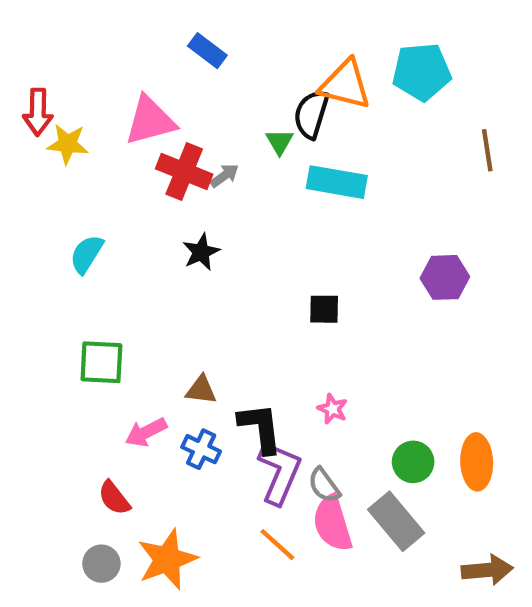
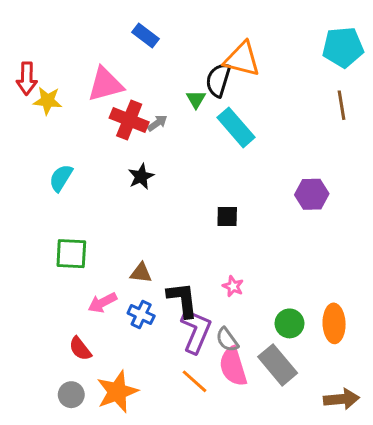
cyan pentagon: (422, 72) -> (343, 47), moved
cyan rectangle: (337, 182) -> (236, 127), turned 39

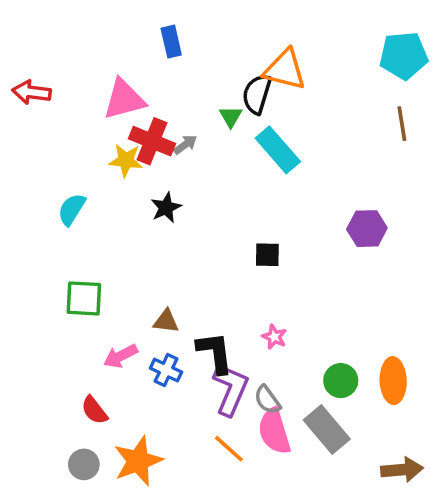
blue rectangle: (145, 35) -> (171, 42), turned 40
red arrow: (27, 78) -> (31, 92), turned 96
yellow star: (48, 101) -> (126, 160), moved

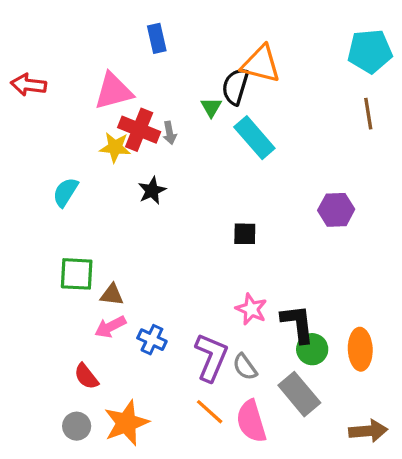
gray arrow: (185, 145) -> (170, 133), turned 115
brown triangle: (166, 321) -> (112, 295), moved
pink star: (274, 337) -> (251, 309), size x1.4
black L-shape: (215, 353) -> (298, 324), moved
pink semicircle: (274, 431) -> (251, 421), moved

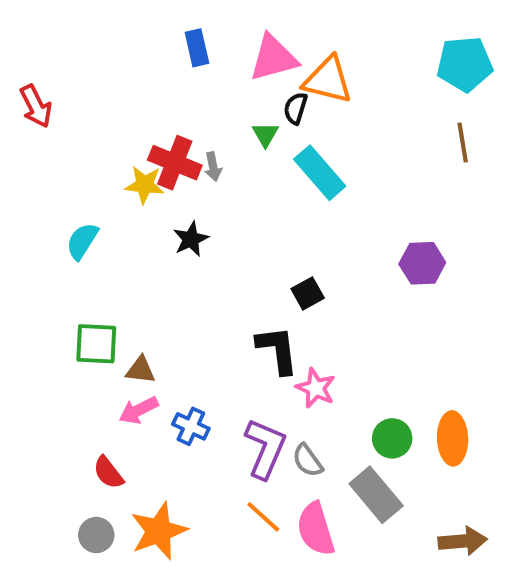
red arrow: (29, 85) -> (36, 106), turned -124
black semicircle: (235, 86) -> (296, 108), size x0.7
pink triangle: (113, 91) -> (273, 58), moved
black square: (245, 234) -> (308, 293), turned -30
black L-shape: (298, 324) -> (277, 350), moved

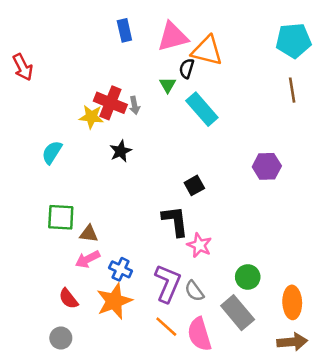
orange ellipse: (453, 438) -> (292, 302), moved
orange star: (159, 531) -> (114, 301), moved

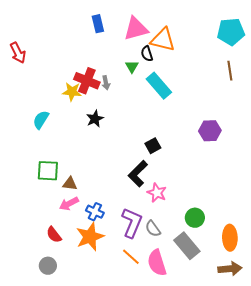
black semicircle: (187, 68) -> (147, 54), turned -35
black L-shape: (175, 221) -> (138, 174), turned -128

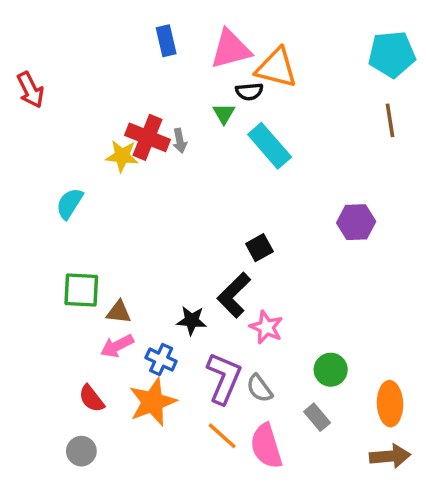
black semicircle: (147, 54) -> (249, 92), turned -77
black star: (95, 119) -> (192, 321), moved, turned 30
gray rectangle: (187, 246) -> (317, 417), size x0.6

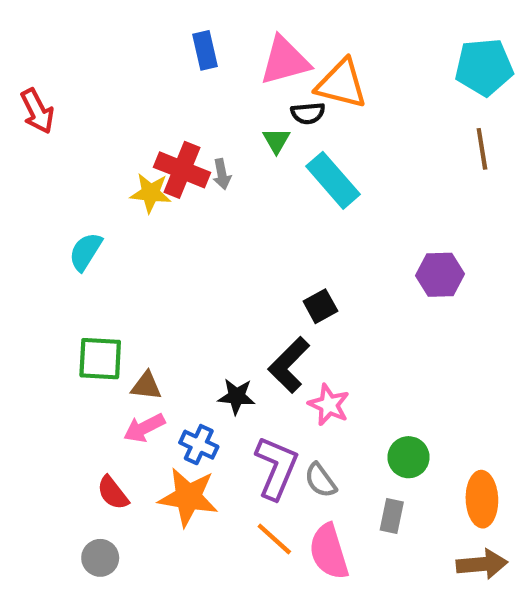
orange star: (153, 402) -> (188, 497), turned 30
gray rectangle: (317, 417) -> (392, 516), turned 52

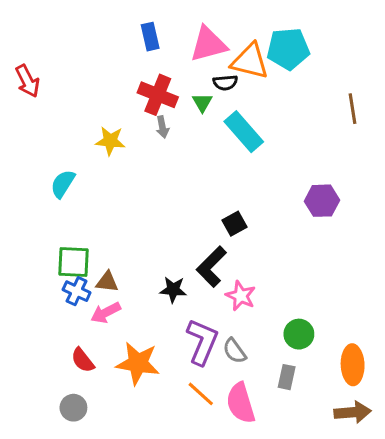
cyan pentagon: (484, 67) -> (288, 49), moved
red cross: (182, 170) -> (158, 95), moved
blue cross: (199, 445) -> (77, 291), moved

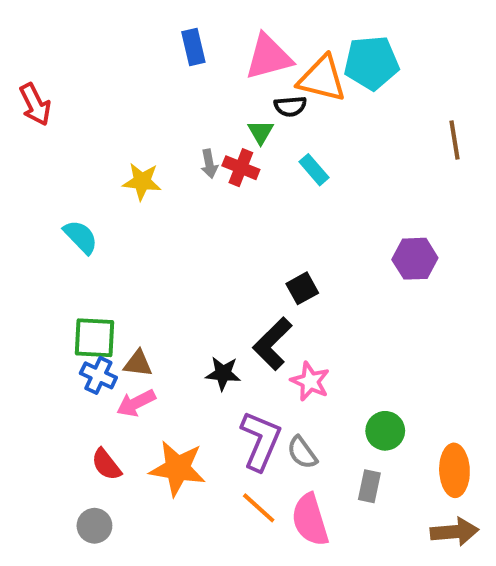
red cross: (158, 95) -> (241, 168), moved, size x0.7
cyan rectangle: (244, 132) -> (314, 170), size x0.6
cyan semicircle: (63, 184) -> (81, 237), turned 104

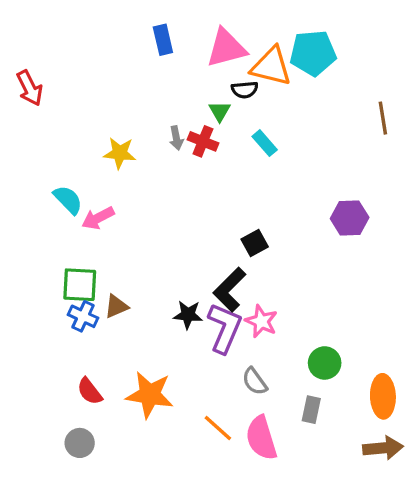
brown triangle: (138, 364) -> (116, 306), turned -30
pink arrow: (136, 403) -> (98, 218), moved
purple L-shape: (261, 441) -> (225, 328), moved

